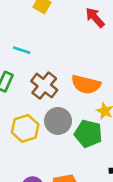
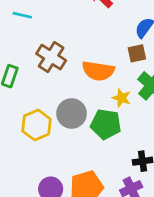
cyan line: (22, 50) -> (22, 15), moved
brown cross: (44, 86) -> (51, 57), moved

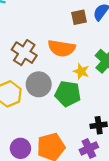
brown square: (137, 53) -> (79, 17), moved
brown cross: (51, 57) -> (24, 53), moved

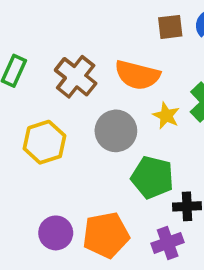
gray circle: (39, 84) -> (116, 131), moved
green pentagon: (68, 94) -> (152, 177), moved

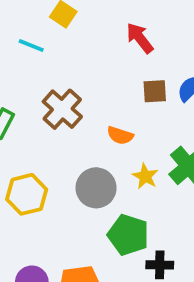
orange semicircle: (137, 75) -> (120, 135), size x0.6
brown cross: (76, 77) -> (62, 109), moved

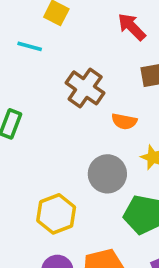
brown cross: (62, 109) -> (85, 88), moved
yellow hexagon: (27, 194) -> (56, 214), moved

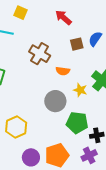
yellow hexagon: (56, 214) -> (16, 127), moved

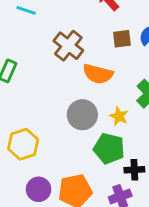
orange semicircle: (63, 71) -> (98, 74), size x1.5
yellow star: (80, 90) -> (119, 116), moved

